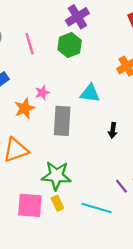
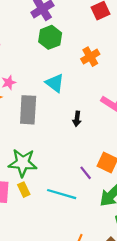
green hexagon: (70, 45) -> (50, 37), moved
cyan triangle: (90, 93) -> (55, 83), turned 30

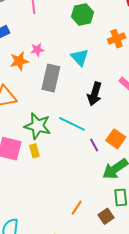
black arrow: (77, 119) -> (95, 94), size x1.6
cyan line: (62, 194) -> (72, 124), moved

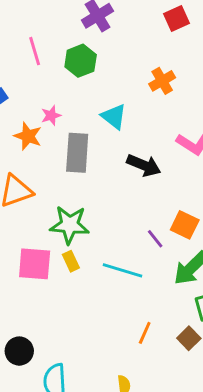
green hexagon: (83, 14) -> (81, 61), moved
orange star: (19, 61) -> (28, 136), turned -30
black arrow: (95, 94) -> (144, 165), turned -75
cyan line: (72, 124) -> (123, 270), moved

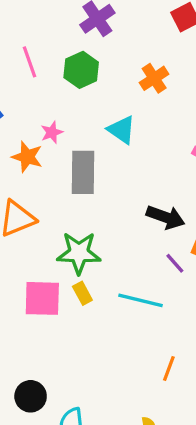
orange cross: (162, 81) -> (154, 78), moved
black arrow: (144, 165) -> (166, 217), moved

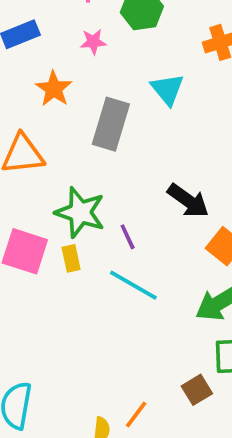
pink star: (52, 132) -> (93, 42), moved
purple line: (175, 263) -> (128, 237), moved
orange line: (169, 369) -> (136, 415), moved

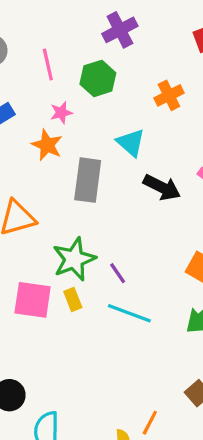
orange star: (54, 89) -> (47, 145), moved
black arrow: (188, 201) -> (162, 187), moved
green star: (80, 212) -> (74, 259), turned -30

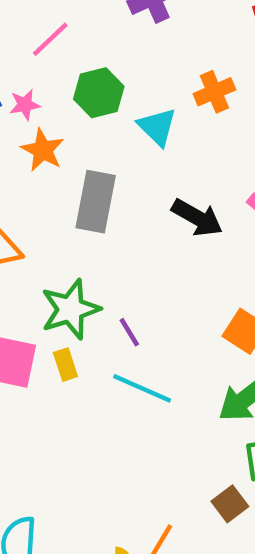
pink line: (48, 64) -> (50, 39), turned 56
green hexagon: (98, 78) -> (99, 93), moved
pink star: (61, 113) -> (25, 105), moved
cyan triangle: (131, 143) -> (157, 127), moved

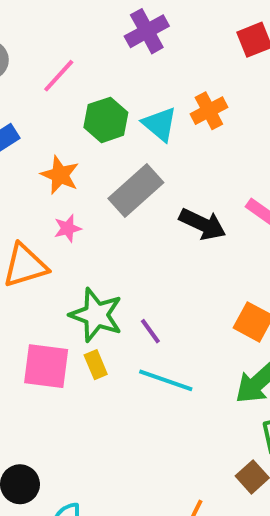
pink star: (25, 105) -> (68, 228), moved
cyan triangle: (157, 127) -> (160, 124), moved
gray rectangle: (96, 202) -> (136, 190), moved, turned 42
green star: (70, 309) -> (96, 315), turned -30

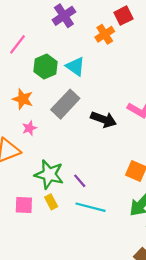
orange cross: (209, 111) -> (105, 34), moved
pink square: (46, 366) -> (24, 205), size x0.7

